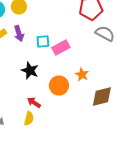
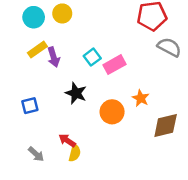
purple arrow: (19, 33) -> (54, 57), moved
cyan square: (43, 41) -> (92, 57), turned -32
red arrow: (34, 102) -> (67, 140), moved

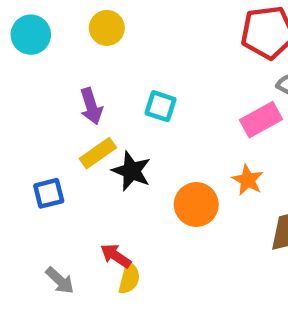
cyan circle: (34, 17) -> (31, 35), moved
yellow rectangle: (37, 50) -> (98, 153), moved
cyan square: (92, 57) -> (160, 106), turned -35
pink rectangle: (115, 65) -> (261, 120), moved

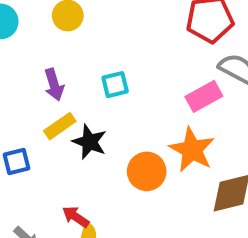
cyan square: (160, 106) -> (115, 85), turned -32
orange star: (248, 180) -> (192, 150), size x1.6

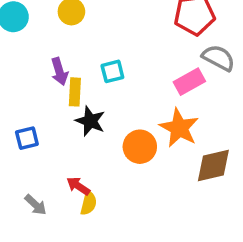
yellow rectangle: (60, 126) -> (75, 92), moved, turned -52

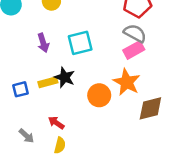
gray semicircle: (218, 58) -> (135, 33), moved
cyan square: (112, 71) -> (80, 43), size x1.5
yellow rectangle: (75, 92) -> (48, 82), moved, turned 72
yellow semicircle: (89, 203) -> (60, 145), moved

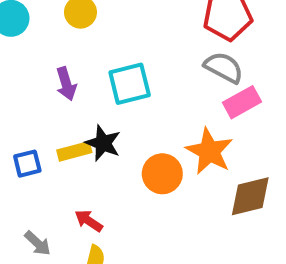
pink rectangle: (134, 50) -> (242, 102), moved

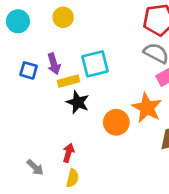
yellow rectangle: (74, 151) -> (68, 81), moved
blue square: (27, 164) -> (29, 70), moved, turned 30
red arrow: (89, 221) -> (68, 153), turned 72

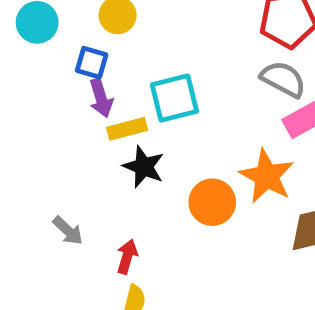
blue square: (29, 70) -> (92, 63), moved
gray arrow: (35, 167) -> (68, 231), moved

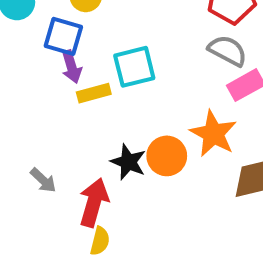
blue square: (92, 63) -> (63, 36), size x1.4
black star: (144, 167) -> (128, 162), moved
red arrow: (127, 257) -> (94, 203), size x1.6

